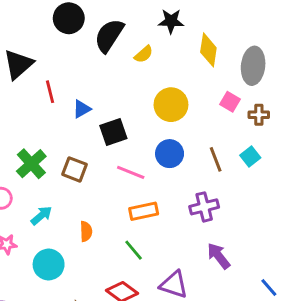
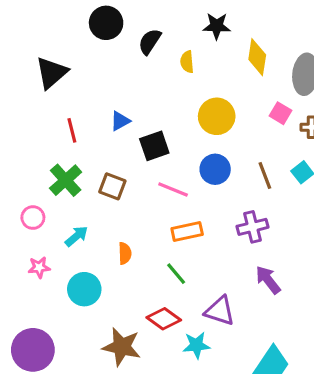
black semicircle: (109, 36) -> (150, 42), size x0.7
yellow semicircle: (144, 54) -> (187, 62), turned 126
red line: (50, 92) -> (72, 130), moved

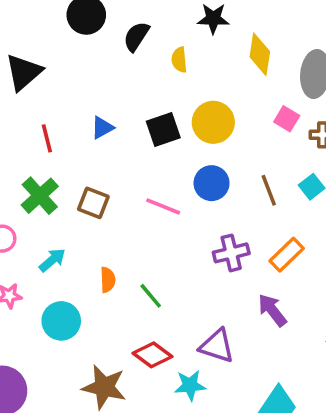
black square: (154, 146) -> (163, 129), moved
purple cross: (252, 227) -> (231, 253), moved
orange rectangle: (187, 232) -> (287, 255), moved, turned -32
green line: (176, 274) -> (151, 296), moved

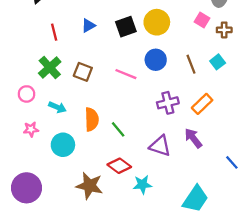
cyan arrow: (52, 260) -> (57, 107), turned 63
orange semicircle: (108, 280) -> (92, 119), size x1.5
purple triangle: (217, 346) -> (160, 146), moved

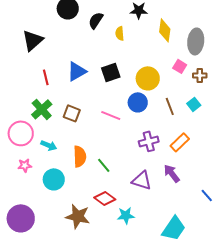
yellow circle: (157, 22) -> (148, 78), moved
blue triangle: (88, 26) -> (77, 71), size x1.5
pink circle: (27, 94) -> (21, 133), size x1.6

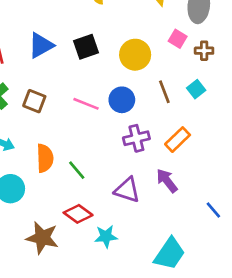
blue circle: (138, 102) -> (122, 100), moved

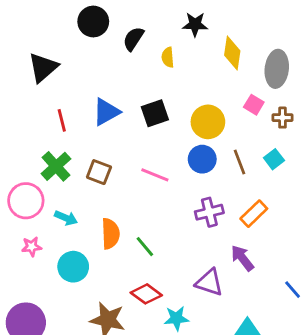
blue circle: (122, 100) -> (202, 159), moved
purple triangle: (127, 190) -> (209, 282), moved

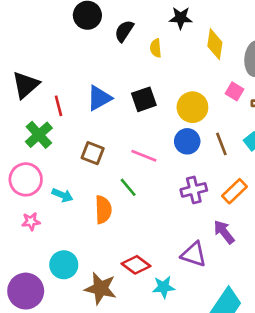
black triangle: (43, 67) -> (26, 85), moved
green cross: (56, 166) -> (39, 135), moved
green line: (145, 247) -> (128, 187), moved
cyan circle: (73, 267) -> (64, 265), moved

